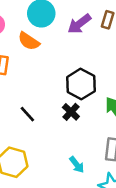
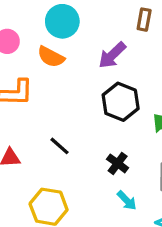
purple arrow: (79, 24) -> (112, 55), moved
black cross: (71, 112) -> (118, 163), moved

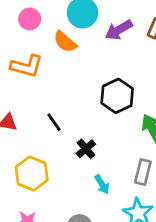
purple arrow: (112, 55) -> (119, 30), moved
black cross: (118, 163) -> (86, 149), moved

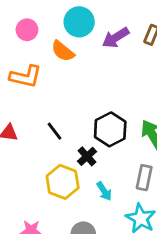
black hexagon: (117, 96) -> (110, 129), moved
yellow hexagon: (32, 174) -> (63, 182), moved

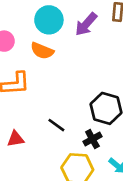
black cross: (87, 156) -> (92, 139), turned 30

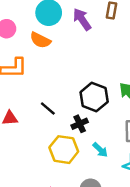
purple arrow: (86, 24) -> (82, 19), turned 100

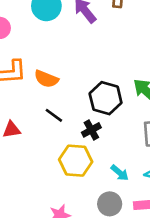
orange semicircle: (40, 40) -> (46, 79), moved
cyan arrow: (100, 150) -> (120, 173), moved

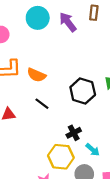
black cross: (91, 130) -> (74, 133), moved
yellow hexagon: (76, 161) -> (61, 157), moved

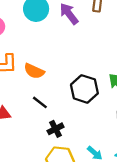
black cross: (74, 133) -> (56, 129), moved

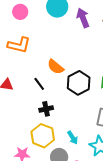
orange semicircle: (34, 71) -> (56, 67), moved

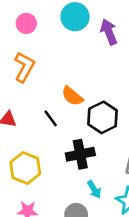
orange L-shape: (19, 45) -> (24, 67), turned -75
black cross: (46, 109) -> (80, 154), moved, size x1.5
yellow hexagon: (43, 136) -> (25, 168), moved

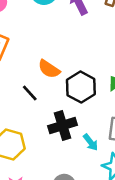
cyan arrow: (94, 189) -> (91, 142), moved

